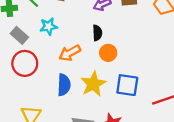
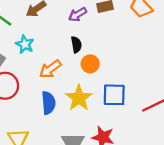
cyan star: (49, 26) -> (25, 44), turned -30

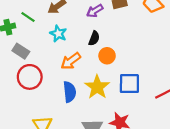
cyan star: (25, 44) -> (58, 34), moved
black semicircle: (76, 45) -> (94, 38), turned 32

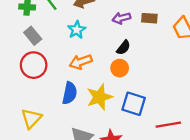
black semicircle: (94, 38) -> (123, 48), moved

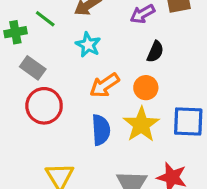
orange circle: (120, 68) -> (146, 88), moved

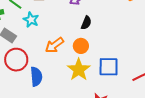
cyan star: (88, 45) -> (31, 20), moved
blue semicircle: (101, 130) -> (36, 77), moved

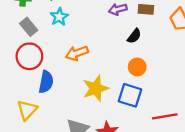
black semicircle: (86, 23) -> (134, 36), moved
orange circle: (81, 46) -> (137, 67), moved

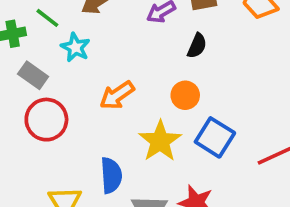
orange circle: (137, 67) -> (185, 95), moved
blue semicircle: (46, 82) -> (111, 175), moved
blue square: (130, 95) -> (215, 137), turned 30

